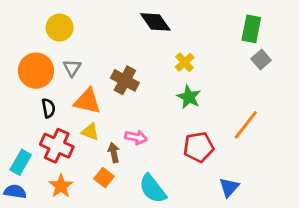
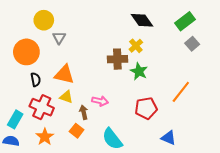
black diamond: (155, 22) -> (142, 20), moved
green rectangle: (251, 29) -> (185, 21), turned 42
gray triangle: (72, 68) -> (59, 38), moved
brown cross: (125, 80) -> (117, 59), moved, turned -30
blue triangle: (229, 187) -> (169, 138), turned -49

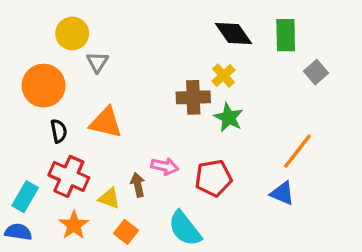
green rectangle: (185, 21) -> (286, 35), moved, turned -54
yellow triangle: (66, 97) -> (109, 198), moved
red pentagon: (146, 108) -> (213, 178), moved
orange square: (77, 131) -> (126, 232), moved
blue triangle: (169, 138) -> (282, 193), moved

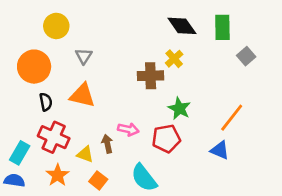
gray triangle: (97, 62) -> (84, 56), moved
green star: (229, 118) -> (179, 108), moved

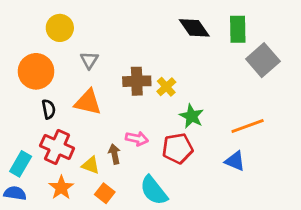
gray square: (246, 56) -> (263, 60), size x1.6
yellow cross: (174, 59) -> (166, 87), moved
brown cross: (151, 76) -> (137, 81), moved
orange line: (232, 118) -> (248, 126), turned 32

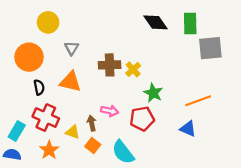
gray square: (263, 60) -> (210, 48), turned 35
orange square: (105, 193) -> (93, 146), moved

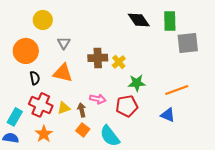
green star: (153, 93) -> (137, 83), turned -30
yellow triangle: (73, 132) -> (64, 108), moved, turned -40

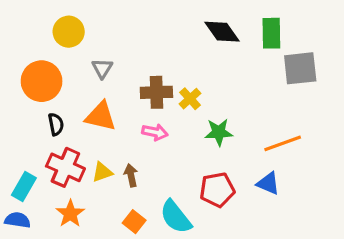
pink arrow: (98, 99) -> (155, 132), moved
red pentagon: (127, 106) -> (217, 190), moved
orange square: (83, 130) -> (134, 222), moved

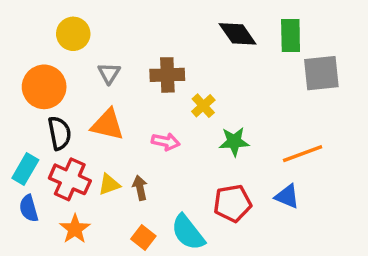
brown cross: (156, 92) -> (167, 75), moved
black semicircle: (56, 124) -> (60, 133), size x1.4
cyan rectangle: (24, 187) -> (25, 169), moved
blue semicircle: (18, 220) -> (29, 208), moved, turned -115

